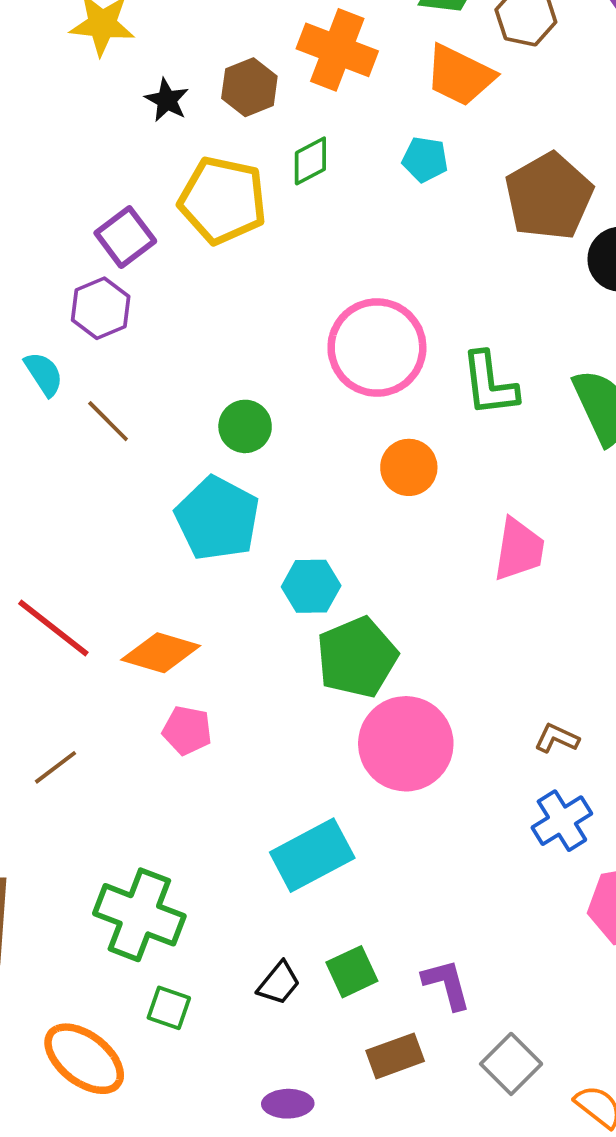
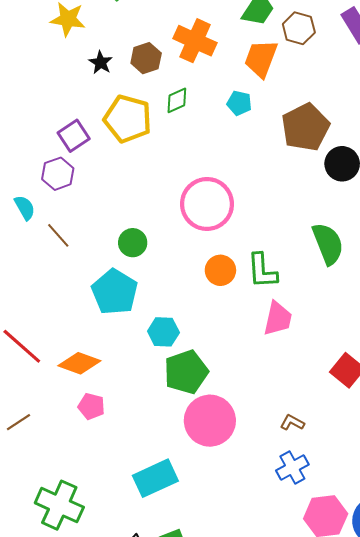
orange trapezoid: (460, 75) -> (261, 59), turned 81
green L-shape: (489, 384) -> (262, 271), moved

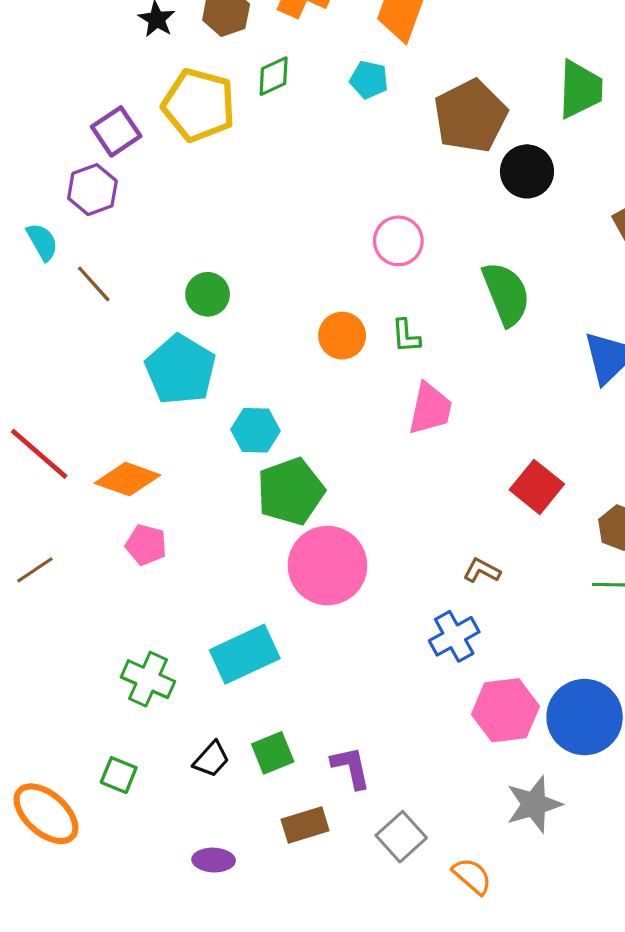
pink circle: (207, 204) -> (398, 241), moved, size x0.6
green L-shape: (262, 271) -> (406, 336), size x0.6
brown L-shape: (292, 423) -> (482, 571), moved
green cross: (59, 505) -> (148, 679), moved, size x0.7

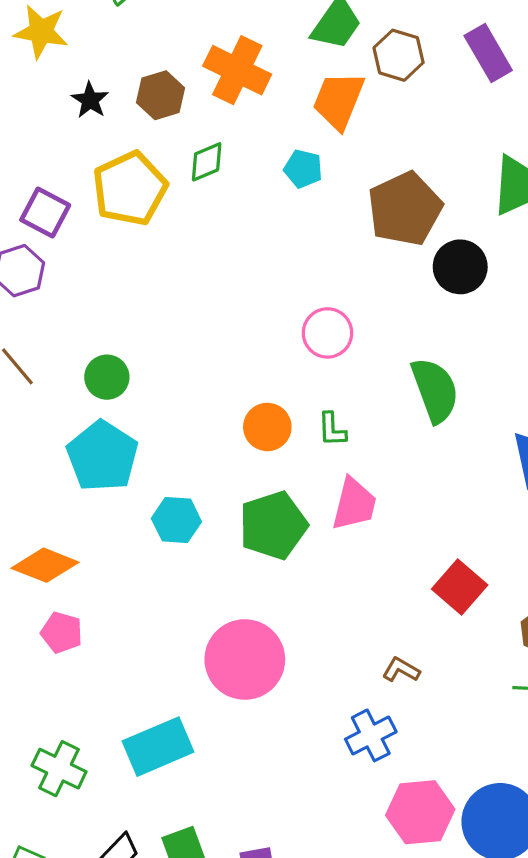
yellow pentagon: (199, 105) -> (130, 189), turned 30
purple square: (116, 131) -> (45, 213), turned -30
green circle: (208, 294) -> (107, 377), moved
green pentagon: (291, 491) -> (273, 525), moved

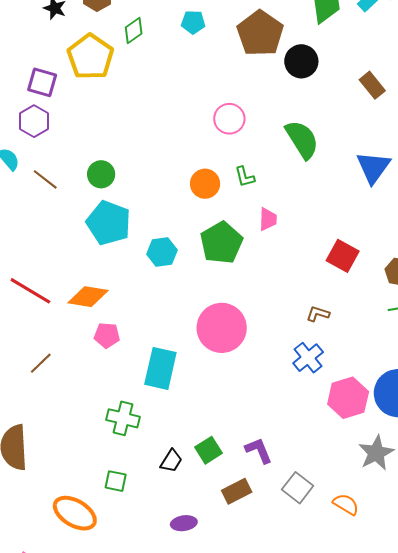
pink trapezoid: (354, 504) -> (268, 219), size x0.7
cyan rectangle: (158, 747) -> (160, 368), moved, turned -42

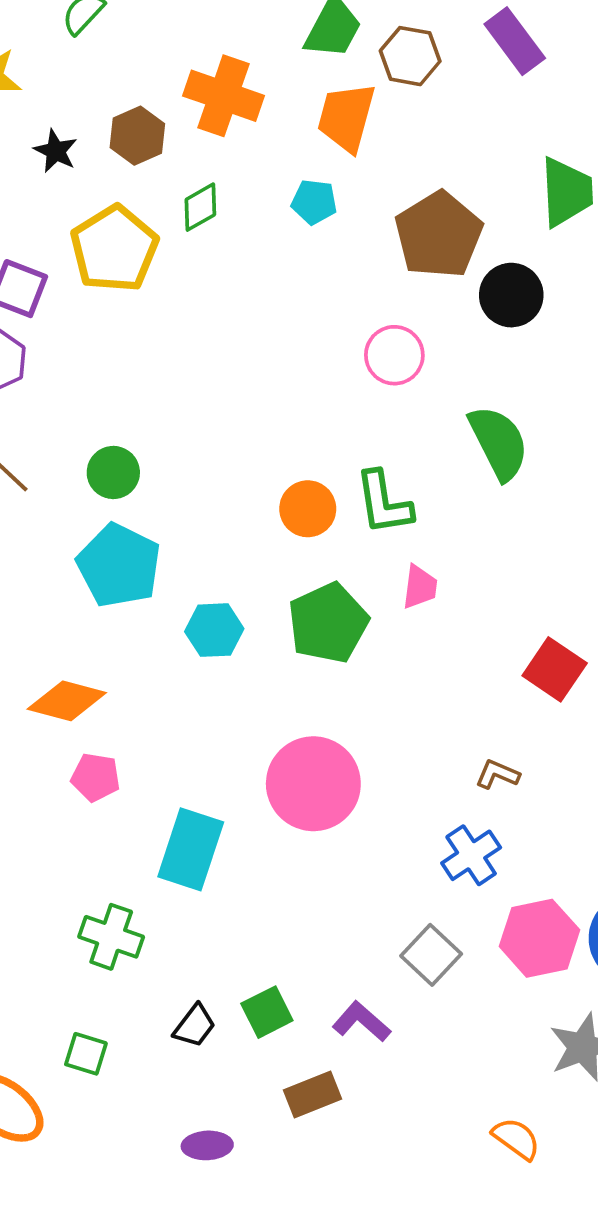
pink circle: (229, 119) -> (394, 355), moved
green L-shape: (245, 177) -> (384, 503), size x1.6
purple L-shape: (259, 450) -> (361, 1022), turned -32
gray square: (298, 488) -> (431, 955), moved

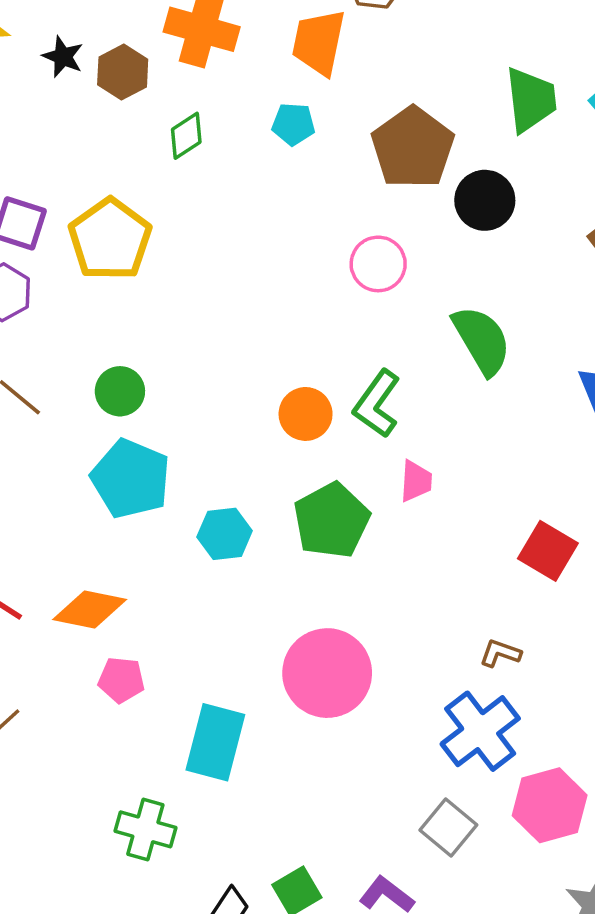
black star: (56, 151) -> (63, 57), moved
yellow pentagon: (114, 249) -> (110, 239), moved
green L-shape: (384, 503) -> (377, 404), turned 48
blue cross: (471, 855) -> (480, 731), size x1.4

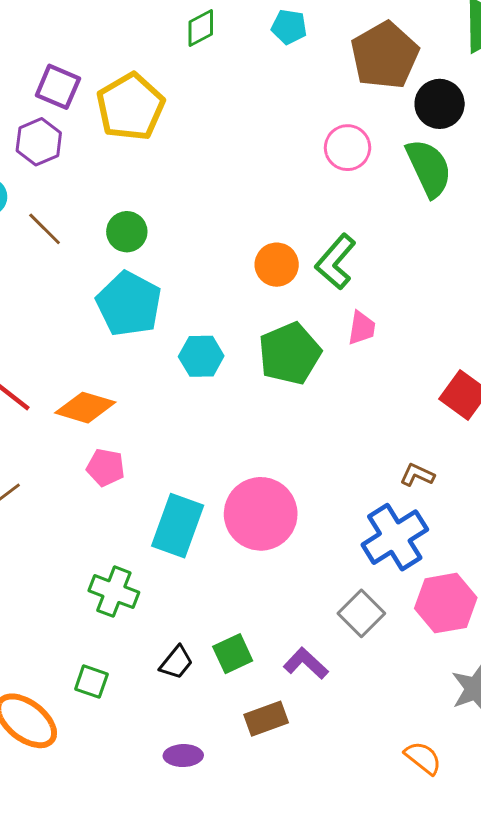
green semicircle: (482, 340) -> (429, 168), moved
pink circle: (327, 673) -> (261, 514), moved

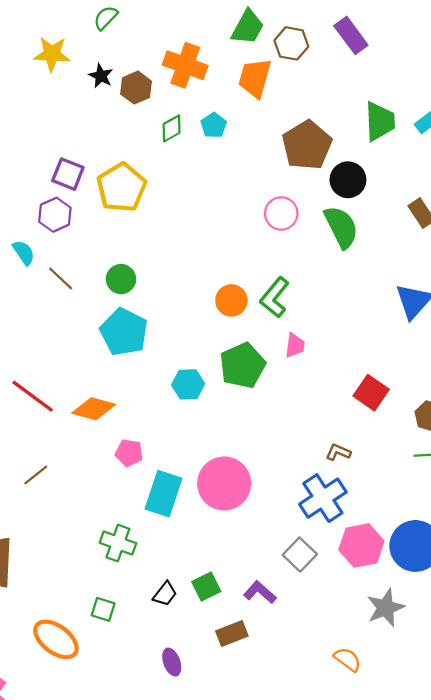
cyan pentagon: (289, 27) -> (214, 125), moved, turned 30
cyan hexagon: (201, 356) -> (188, 384), moved
pink pentagon: (106, 467) -> (129, 453), moved
purple ellipse: (183, 756) -> (172, 662), turned 72

